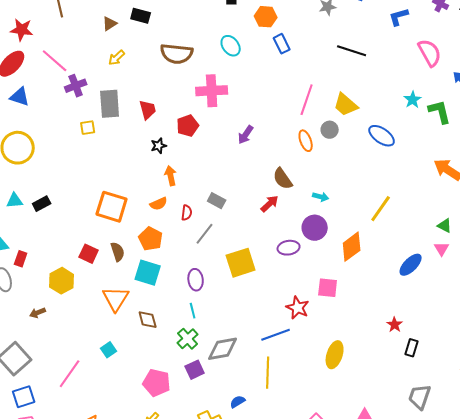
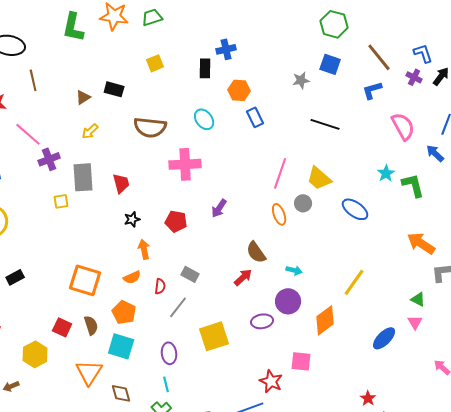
red pentagon: (188, 126) -> (176, 221), moved, turned 30

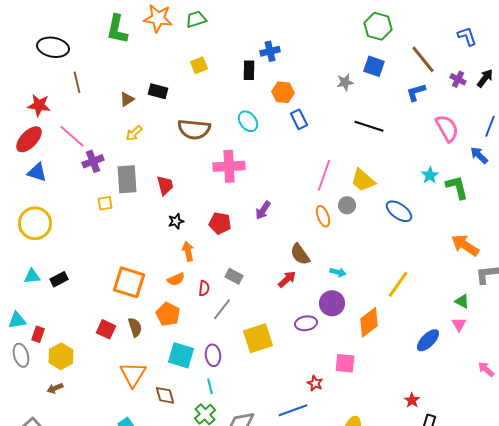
blue L-shape: (423, 53) -> (467, 36), moved
cyan square: (121, 346) -> (181, 355), moved
yellow hexagon: (35, 354) -> (61, 356), moved
red star: (271, 381) -> (315, 383), size x0.7

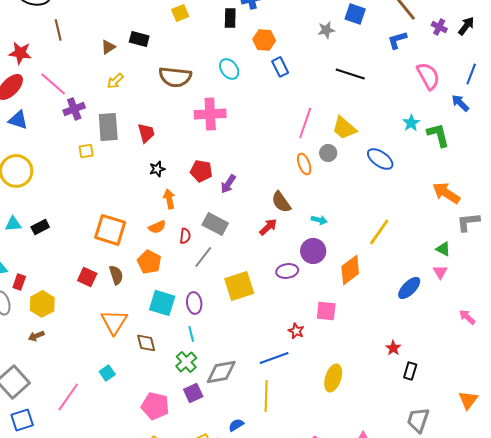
purple arrow: (263, 210) -> (228, 184), moved
gray rectangle: (234, 276) -> (215, 224), size x1.4

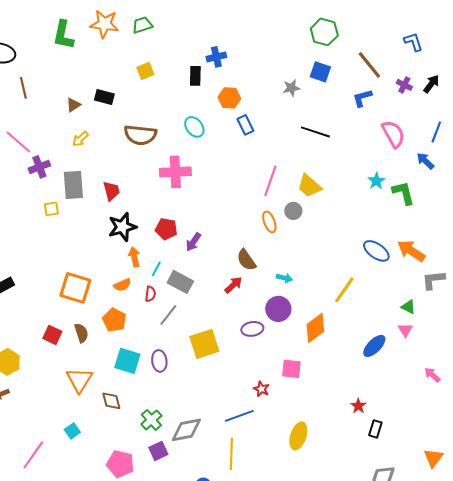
blue ellipse: (380, 159) -> (376, 251), moved
black star: (157, 169) -> (122, 227), size x1.8
cyan line: (191, 334) -> (156, 269), moved, turned 42

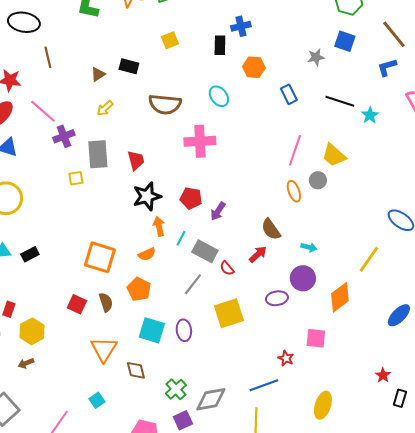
blue rectangle: (245, 125) -> (289, 94), moved
cyan star: (376, 181) -> (370, 115), moved
red semicircle: (150, 294) -> (227, 268), moved, turned 133

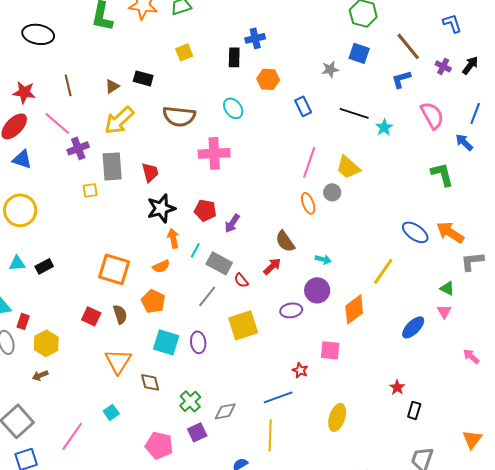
brown line: (48, 57) -> (68, 85), moved
yellow arrow: (105, 108) -> (119, 120), size x1.8
gray diamond: (211, 399) -> (225, 411), size x0.7

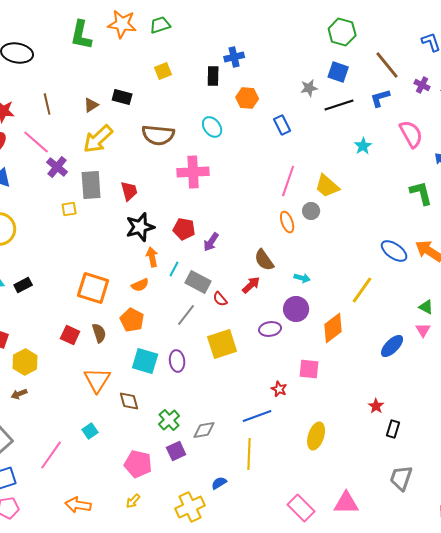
black line: (354, 113) -> (339, 105), moved, turned -36
purple cross: (78, 148) -> (57, 167), turned -30

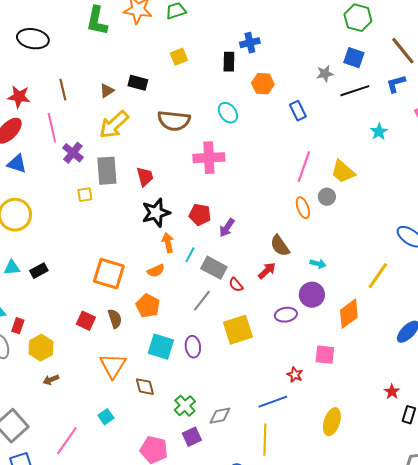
pink line: (36, 142) -> (52, 128), turned 36
brown arrow: (19, 394) -> (51, 380), moved

